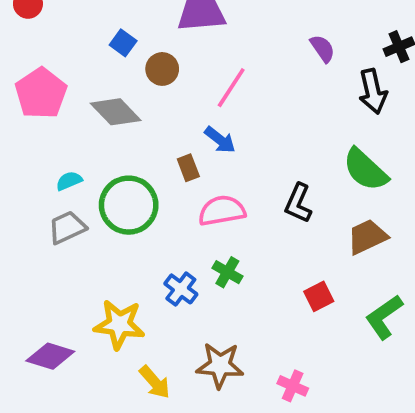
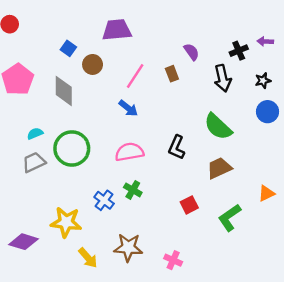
gray diamond: (116, 112) -> (64, 91), turned 44
brown rectangle: (188, 168) -> (172, 74), moved

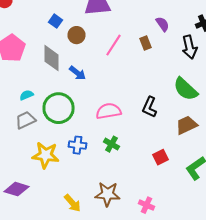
blue arrow: (128, 108) -> (78, 73), moved
blue cross: (104, 200) -> (78, 145), moved, turned -30
yellow star: (66, 222) -> (46, 155), moved

